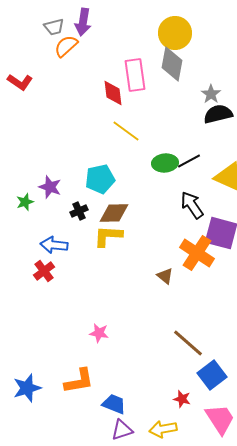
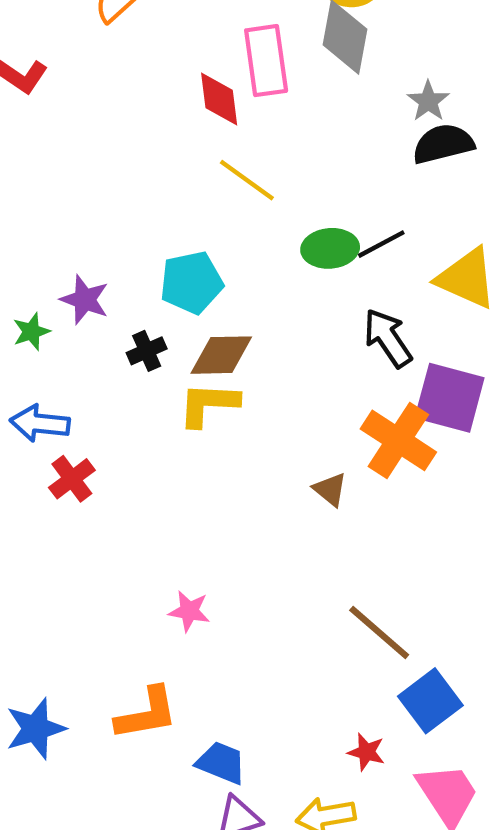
blue arrow: (54, 245) -> (40, 423), moved

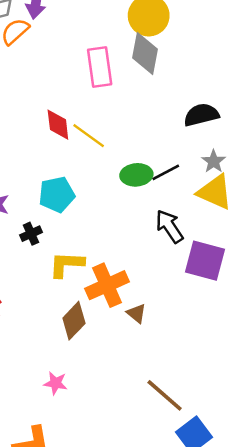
red diamond: (219, 99) -> (58, 125), moved
gray star: (428, 101) -> (214, 161), moved
brown diamond: (221, 355) -> (74, 321), moved, turned -45
orange cross: (398, 440) -> (107, 285), moved, turned 33

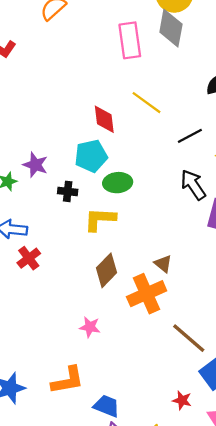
red diamond: (58, 125) -> (104, 119), moved
yellow line: (89, 136) -> (147, 103), moved
green ellipse: (136, 175) -> (118, 183), moved
black cross: (31, 234) -> (68, 191), turned 30
orange cross: (107, 285) -> (147, 294), moved

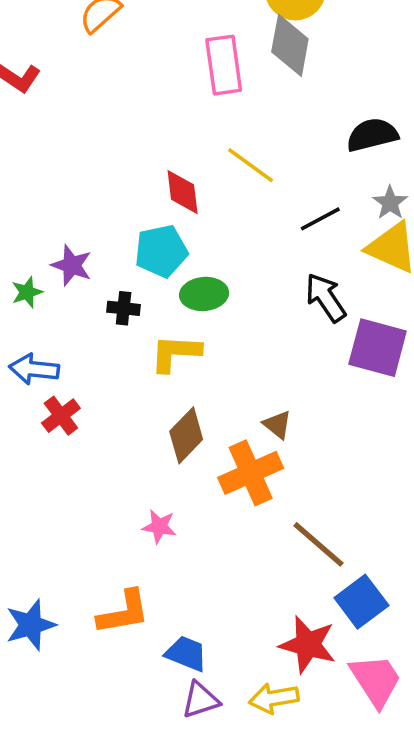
red star: (182, 400) -> (308, 645), size x1.8

